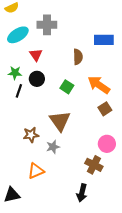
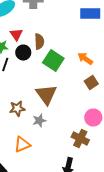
red triangle: (36, 55) -> (16, 34), moved
brown semicircle: (78, 57) -> (39, 42), moved
orange arrow: (99, 85) -> (85, 58), size x0.7
green square: (67, 87) -> (53, 60), size x1.5

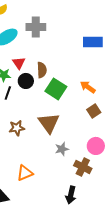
brown star: (17, 108) -> (17, 128), moved
gray star: (39, 120) -> (62, 149), moved

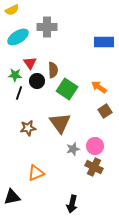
pink circle: (96, 146) -> (95, 146), moved
black arrow: (71, 195) -> (72, 204), moved

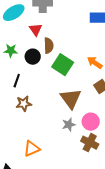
red triangle: (30, 63) -> (36, 30), moved
black line: (19, 93) -> (17, 81), moved
brown triangle: (60, 123) -> (71, 99), moved

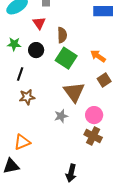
brown semicircle: (49, 46) -> (62, 35), moved
gray star: (69, 125) -> (61, 116), moved
orange triangle: (32, 149) -> (22, 142), moved

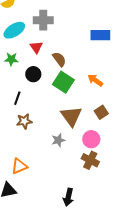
brown semicircle: (62, 35) -> (59, 59), turned -35
green star: (14, 44) -> (11, 59), moved
brown square: (104, 80) -> (101, 112), moved

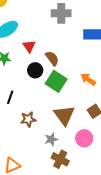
gray cross: (43, 20) -> (61, 13), moved
black circle: (33, 74) -> (35, 70), moved
brown star: (24, 121) -> (28, 119), moved
brown cross: (90, 160) -> (60, 159), moved

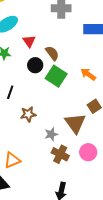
brown triangle: (64, 115) -> (75, 123), moved
pink circle: (84, 138) -> (88, 152), moved

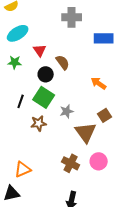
green square: (56, 76) -> (44, 97), moved
gray star: (51, 134) -> (67, 111), moved

